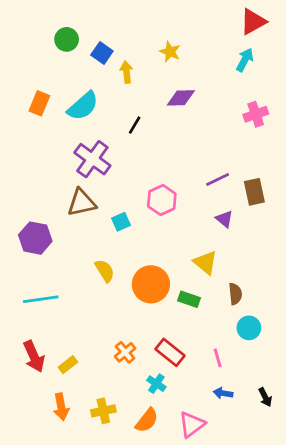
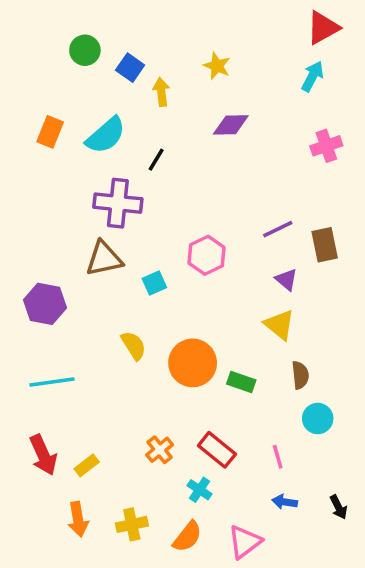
black line: (135, 125) -> (156, 160), moved
purple cross: (92, 159) -> (118, 203), turned -30
yellow triangle: (205, 263) -> (279, 325), moved

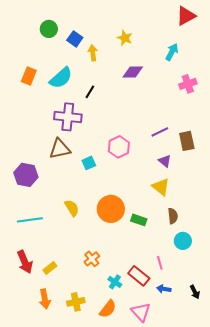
cyan arrow: (312, 76) -> (172, 52), moved
yellow semicircle: (134, 346) -> (72, 208), moved
red rectangle: (217, 450) -> (139, 276), moved
pink triangle: (245, 542) -> (141, 312), turned -35

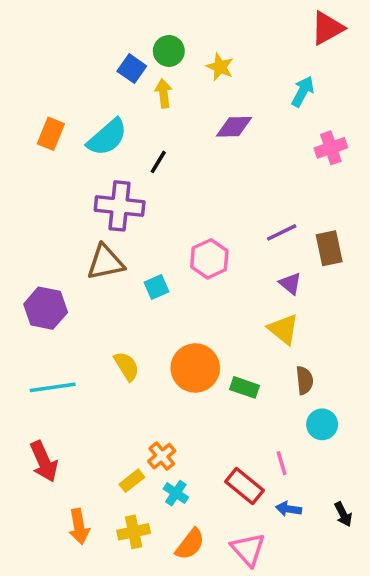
green circle: (49, 29) -> (169, 51), moved
yellow rectangle: (50, 268) -> (132, 481), moved
cyan cross: (115, 282) -> (176, 493), moved

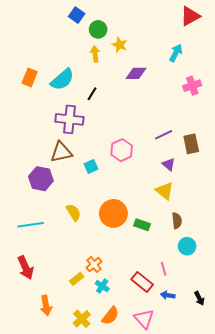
yellow star: (220, 67) -> (120, 45), moved
blue square: (132, 69) -> (77, 15), moved
purple hexagon: (46, 308) -> (41, 179), moved
yellow cross: (134, 532) -> (82, 319), moved, turned -30

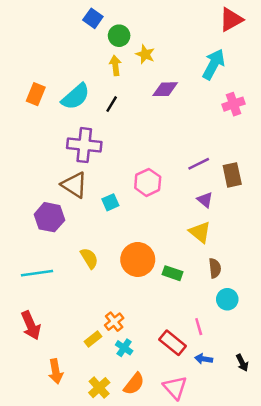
cyan arrow: (176, 53) -> (214, 64), size x1.4
black line: (92, 94) -> (112, 104), moved
brown triangle: (61, 152) -> (74, 185), turned 45

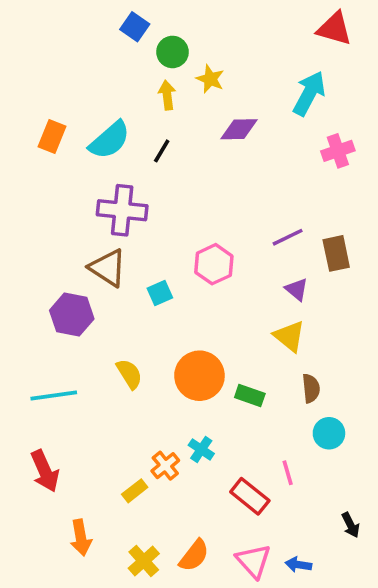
red triangle: (231, 20) -> (334, 29), turned 45
cyan cross: (124, 348) -> (201, 449), moved
blue arrow: (204, 359) -> (298, 565), moved

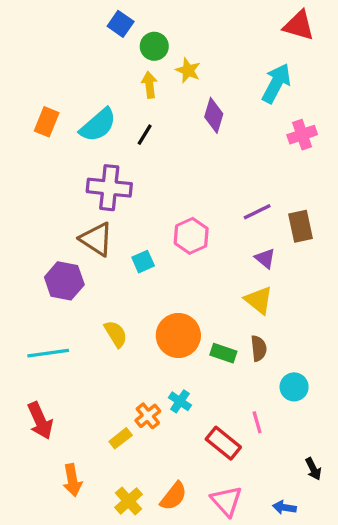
purple diamond: (239, 129) -> (214, 115), turned -72
brown semicircle: (311, 388) -> (259, 348), moved
blue arrow: (298, 565) -> (284, 507), moved

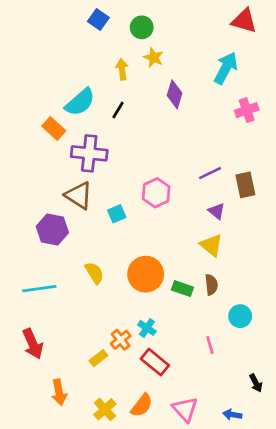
green circle: (154, 46) -> (142, 27), moved
orange rectangle: (47, 122) -> (54, 128), moved, turned -70
red rectangle: (223, 443) -> (155, 362), moved

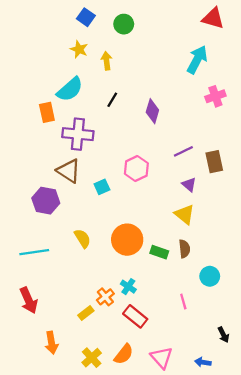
yellow star: (154, 58) -> (79, 49), moved
purple diamond: (175, 94) -> (152, 111), moved
black line: (118, 110) -> (112, 100), moved
orange rectangle: (54, 128) -> (47, 112), turned 36

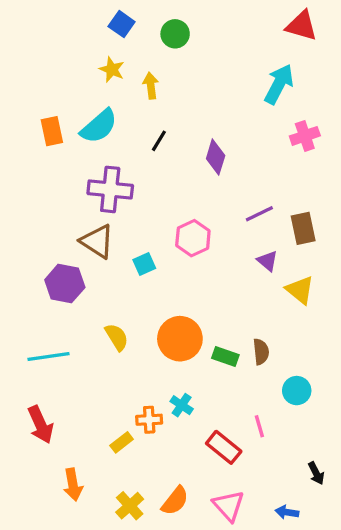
orange rectangle: (47, 112) -> (52, 131), moved
yellow triangle: (184, 214) -> (300, 290), moved
orange cross: (105, 297) -> (149, 420), turned 36
red rectangle: (135, 316) -> (224, 447), moved

